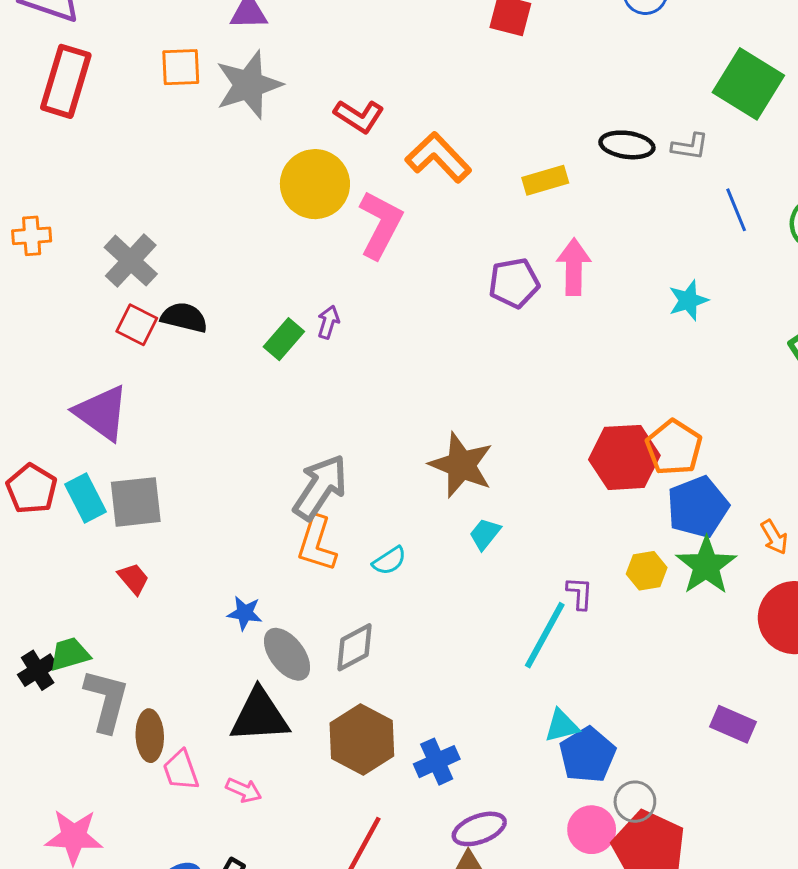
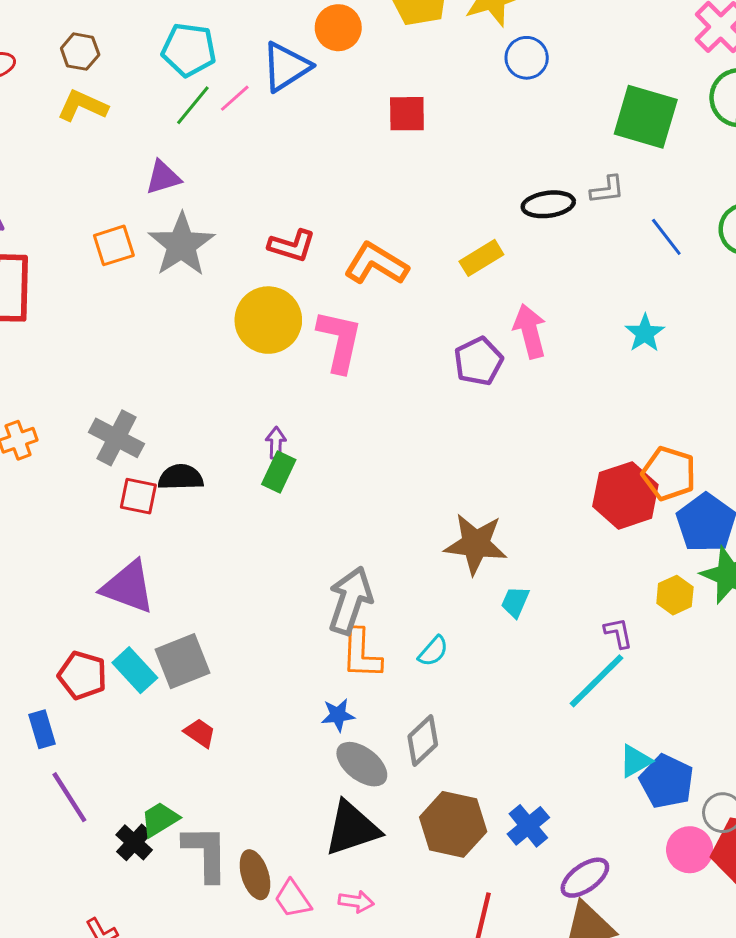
purple arrow: (328, 322) -> (276, 443), moved
blue star: (245, 613) -> (338, 715), moved
cyan line: (545, 635) -> (597, 681), turned 32

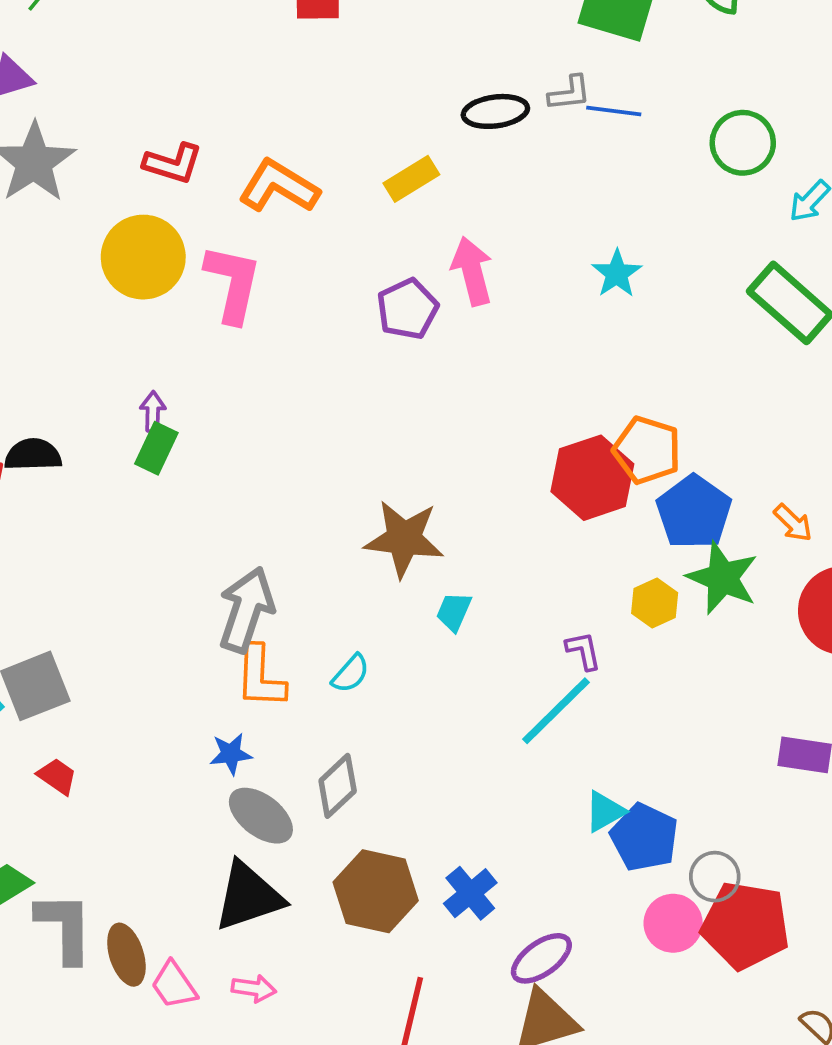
blue line: (666, 237) -> (614, 111), moved, turned -45

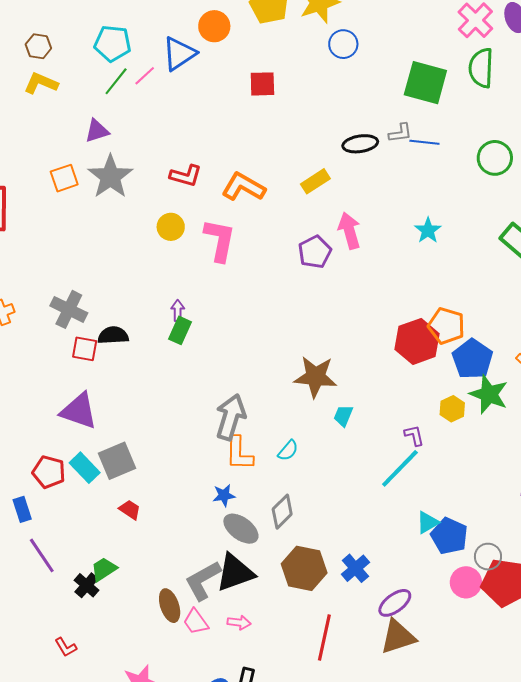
yellow circle: (143, 257) -> (171, 227), size x0.6
gray L-shape: (65, 927) -> (203, 580), moved, turned -117

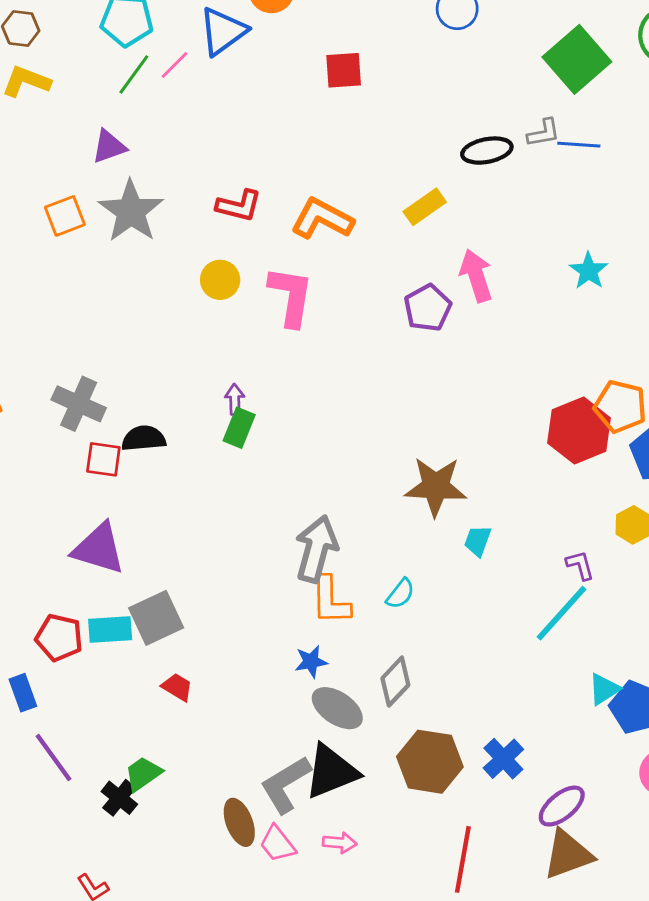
green square: (425, 83) -> (577, 59), turned 36
cyan rectangle: (85, 468) -> (110, 630), turned -48

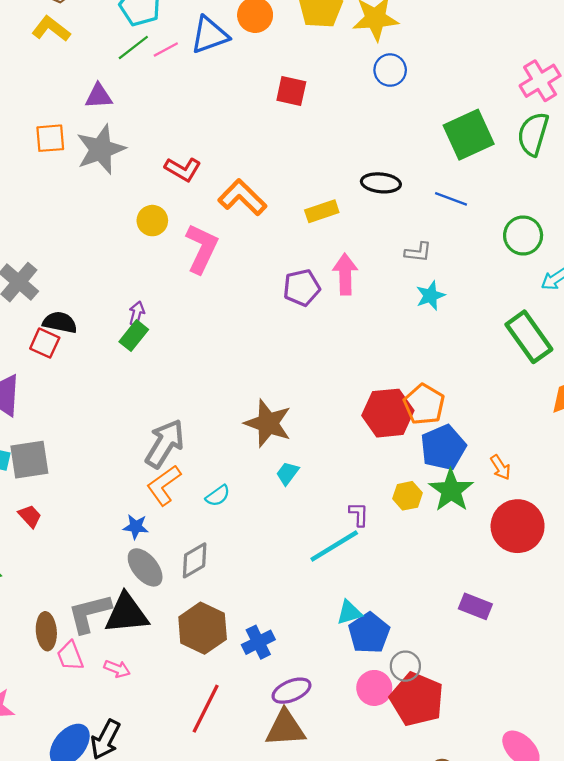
gray L-shape: (544, 133) -> (418, 252), moved
red square: (103, 459) -> (45, 343), moved
orange L-shape: (330, 600) -> (164, 485), turned 39

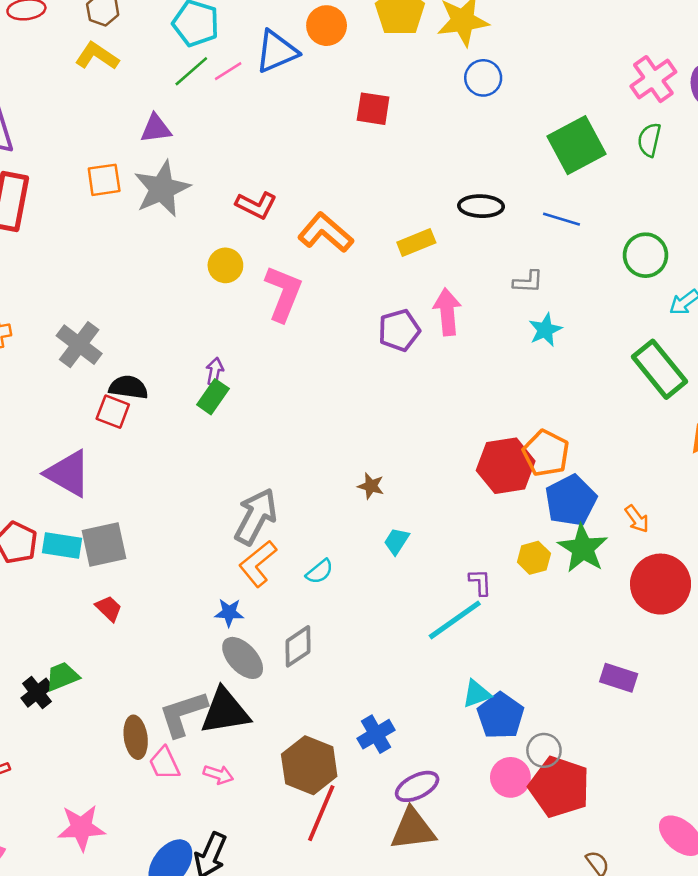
green semicircle: (533, 134) -> (649, 140), size x0.7
brown star: (268, 423) -> (371, 486), size x0.5
brown hexagon: (203, 628) -> (309, 765), moved

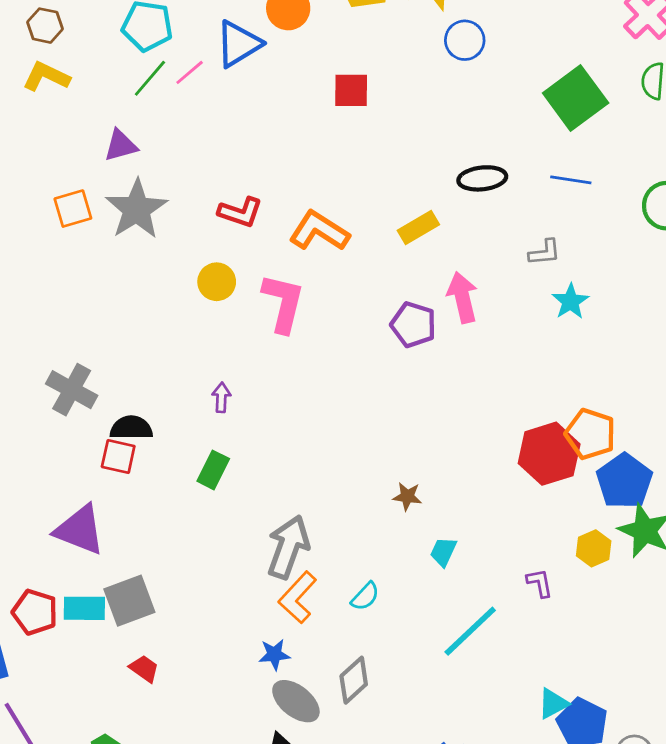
purple pentagon: (399, 330) -> (413, 325), turned -30
green rectangle: (213, 397) -> (213, 470), moved
cyan line: (455, 620) -> (470, 631), moved

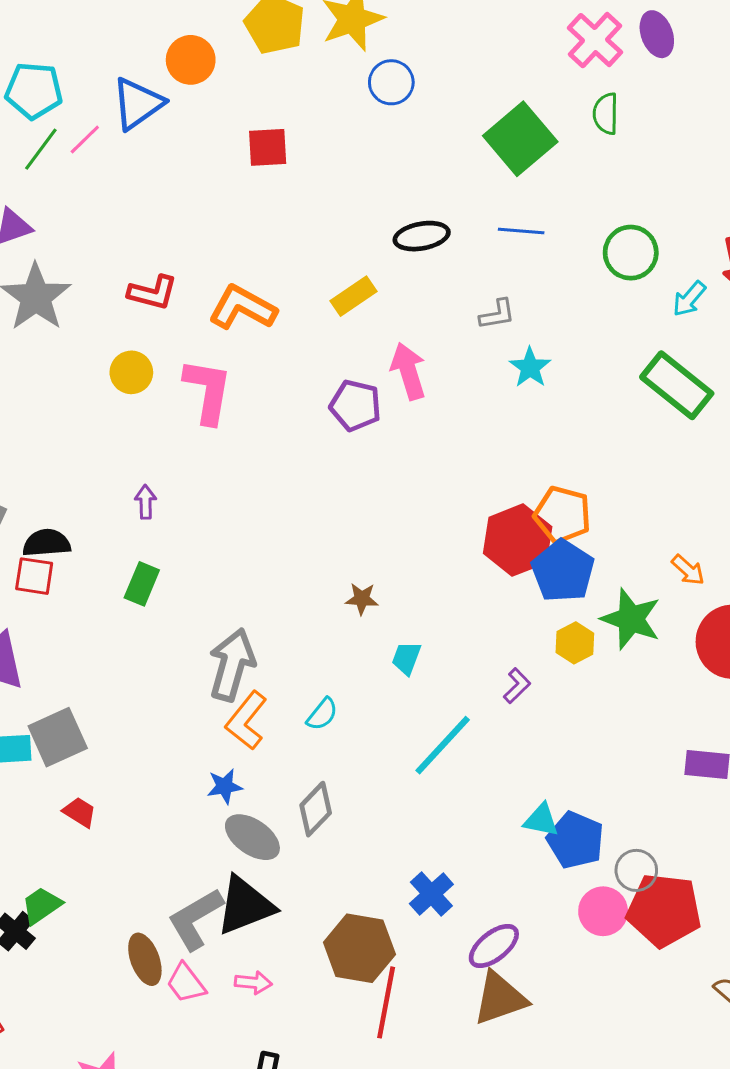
blue pentagon: (624, 481) -> (563, 571), moved
purple L-shape: (540, 583) -> (517, 686), turned 60
cyan triangle: (553, 703) -> (541, 820), turned 44

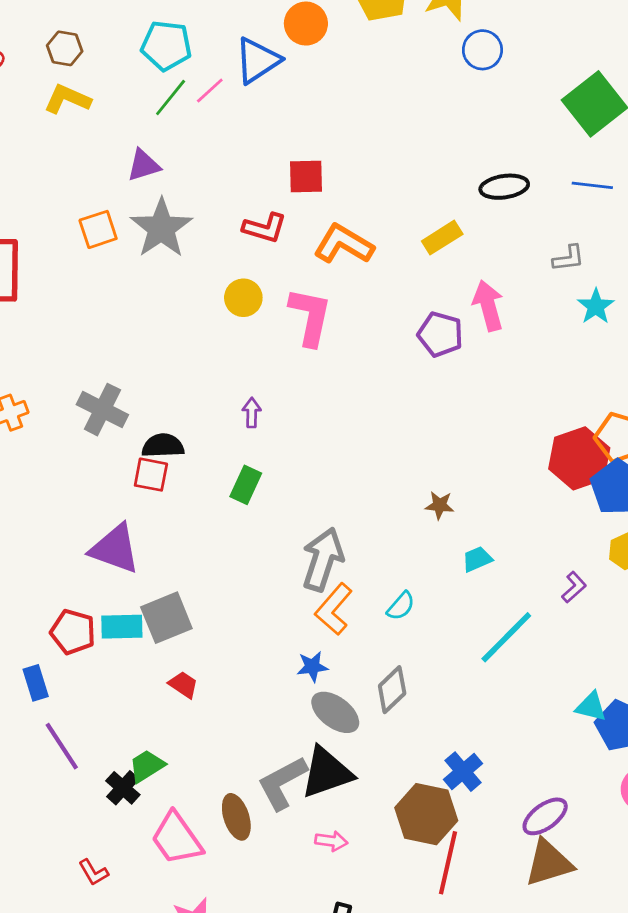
red square: (268, 147) -> (306, 177), moved
cyan trapezoid: (406, 658) -> (477, 559), turned 44
blue cross: (431, 894) -> (463, 772), moved
pink trapezoid: (186, 983) -> (177, 839), moved, size x1.5

